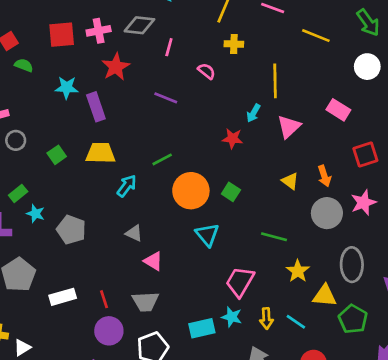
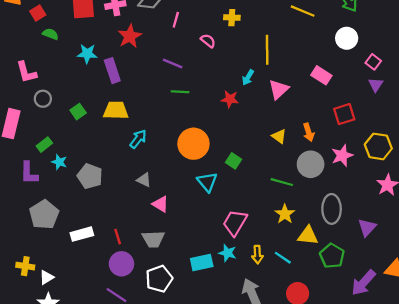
green line: (162, 159) -> (180, 92), moved, turned 30
green square: (231, 192) -> (233, 161), moved
green line: (274, 237) -> (282, 182), moved

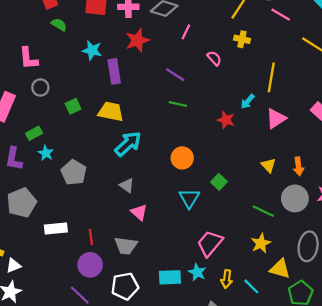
cyan arrow: (138, 139) -> (128, 144), size x1.4
orange circle: (193, 144) -> (182, 158), size x0.7

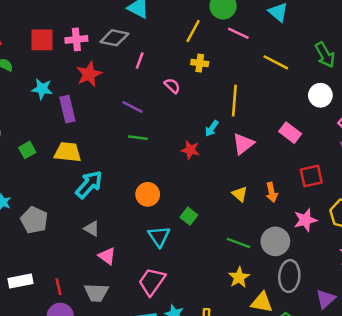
gray circle: (295, 198) -> (275, 241), moved
pink trapezoid: (210, 243) -> (152, 282), moved

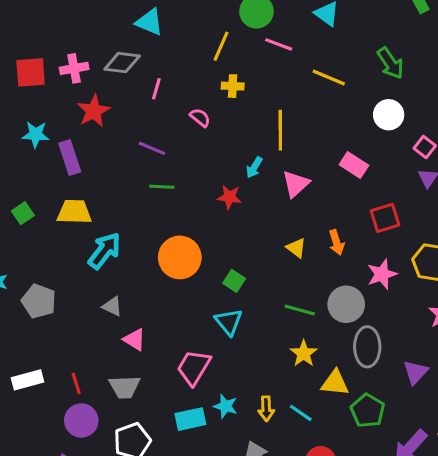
orange circle: (148, 194) -> (180, 257), size x1.4
cyan triangle: (159, 236) -> (229, 322), moved

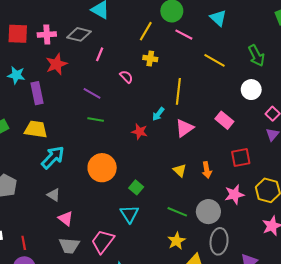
gray trapezoid: (125, 387) -> (69, 246), moved

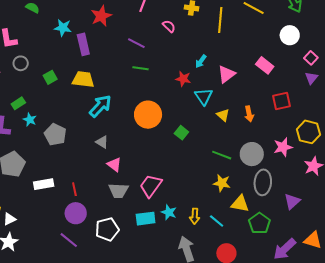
yellow line: (178, 91) -> (220, 20), moved
pink star: (234, 194) -> (283, 147), moved
cyan triangle: (129, 214) -> (204, 96), moved
yellow star: (176, 241) -> (222, 183), turned -30

